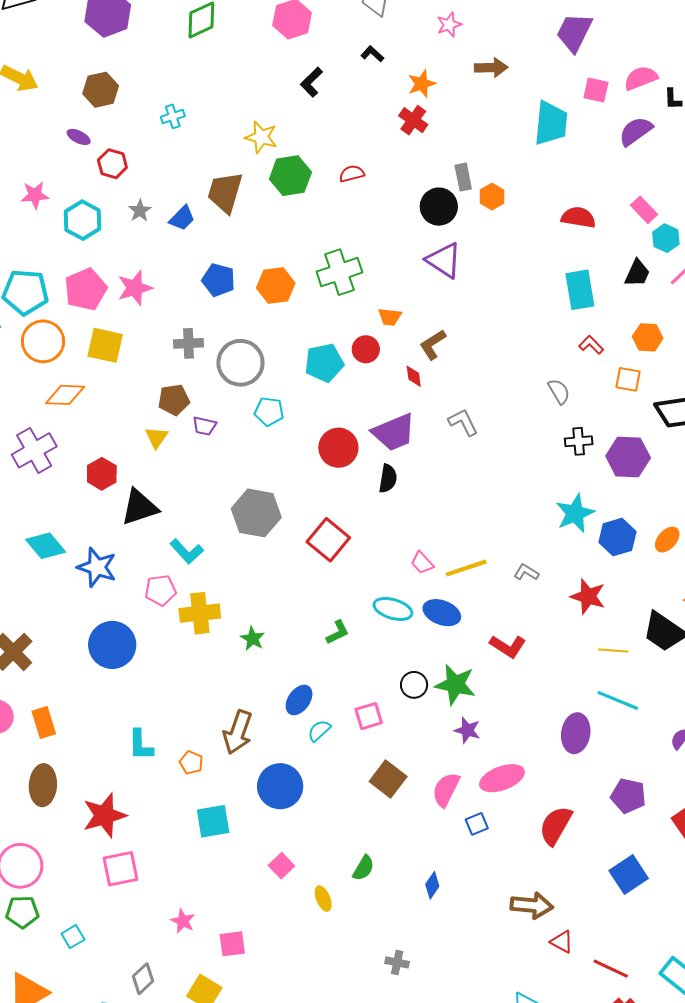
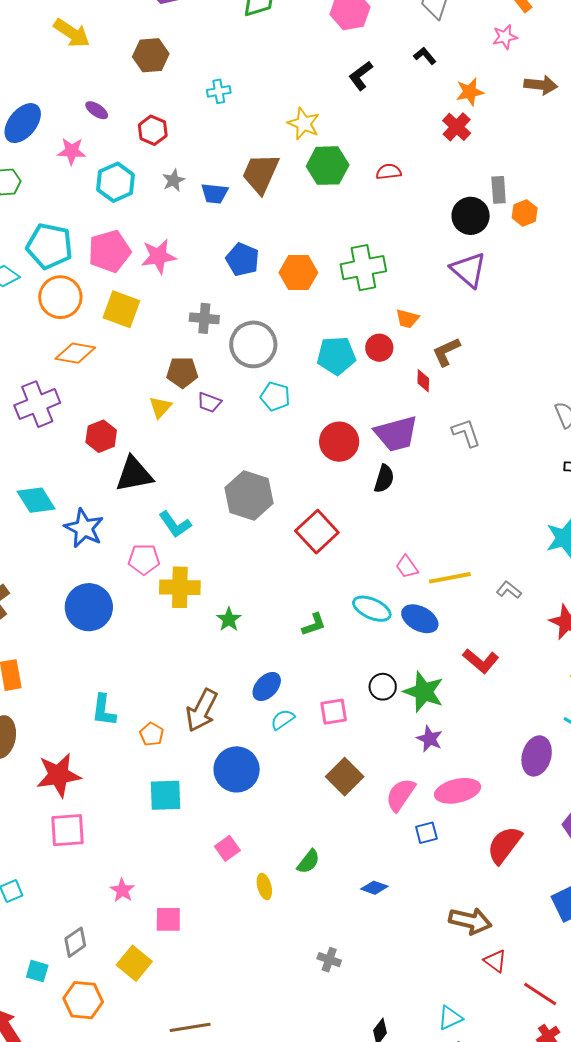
purple ellipse: (79, 137) -> (97, 110), moved
blue trapezoid: (182, 218) -> (215, 193), turned 44
blue diamond: (432, 885) -> (374, 888), turned 68

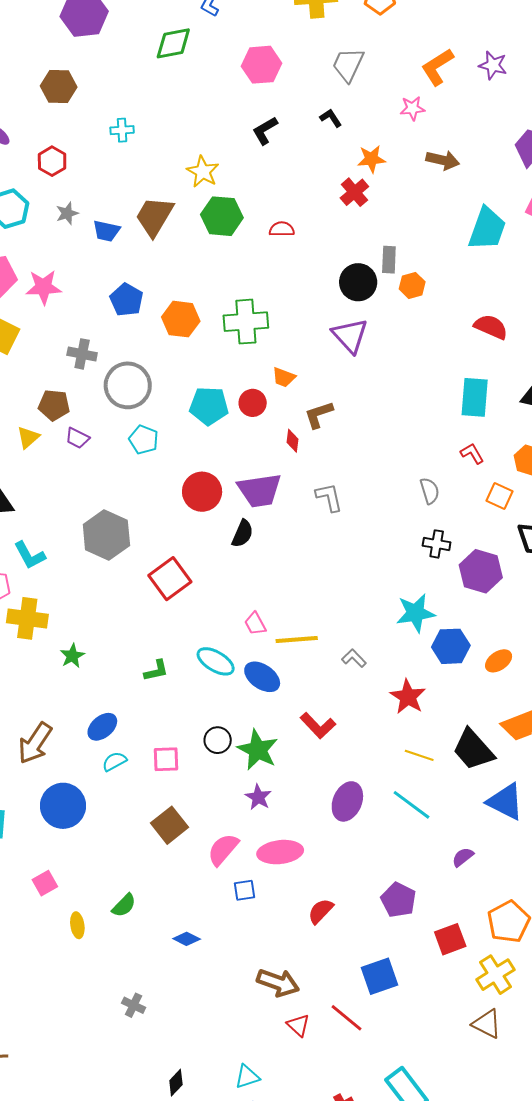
purple ellipse: (537, 756) -> (347, 801), moved
red semicircle: (504, 845) -> (321, 911), size x0.7
red line: (540, 994) -> (347, 1018), moved

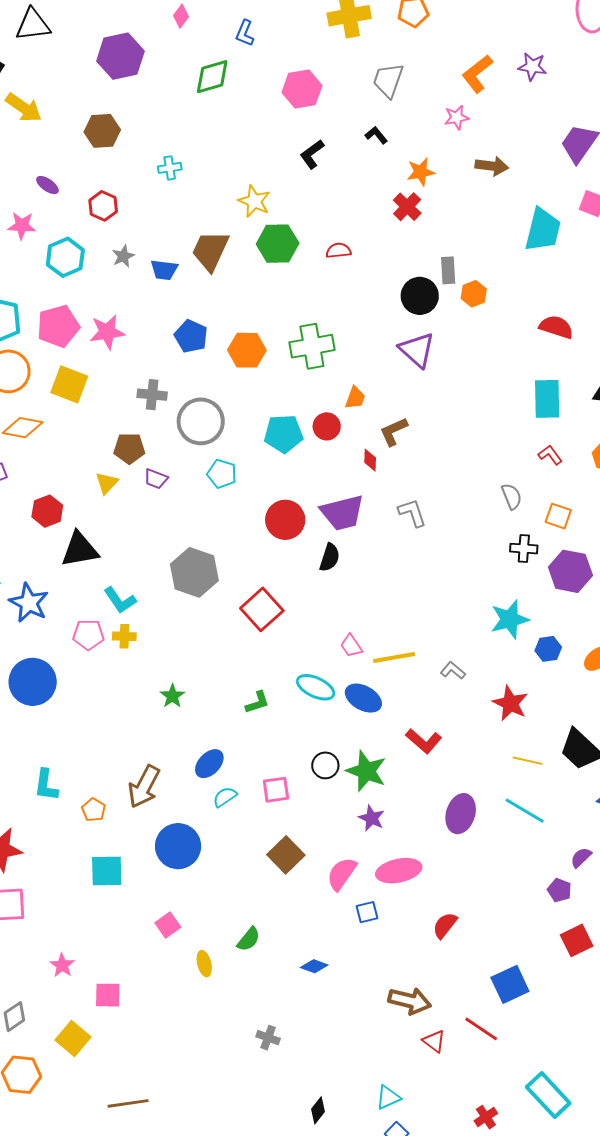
orange trapezoid: (284, 377) -> (355, 398), turned -85
orange square: (500, 496) -> (558, 516), moved
yellow cross: (27, 618) -> (124, 636), moved, size x0.6
blue hexagon: (451, 646) -> (548, 649), size x0.7
purple pentagon: (398, 900) -> (559, 890), moved, size x0.7

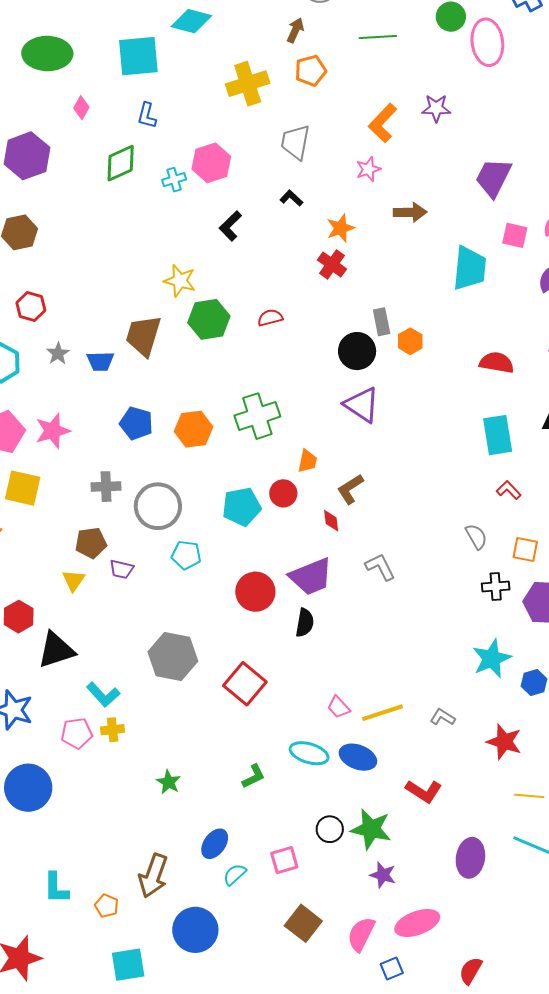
cyan cross: (170, 168) -> (174, 180), moved

